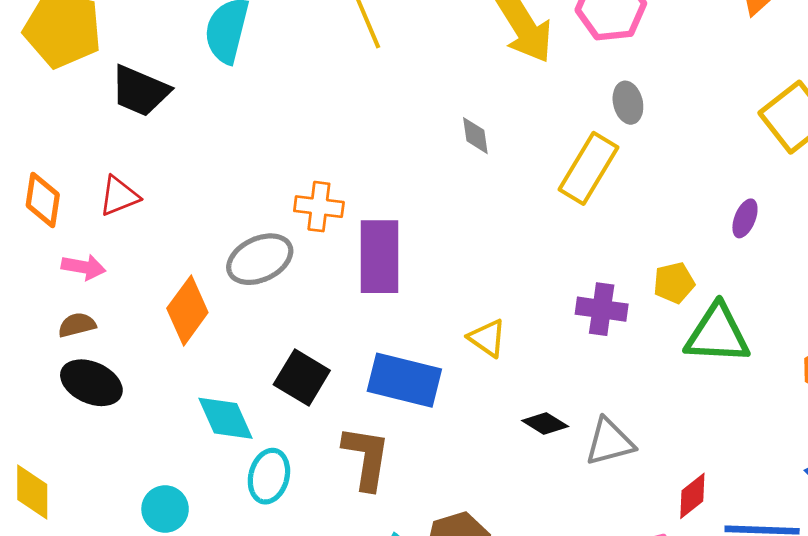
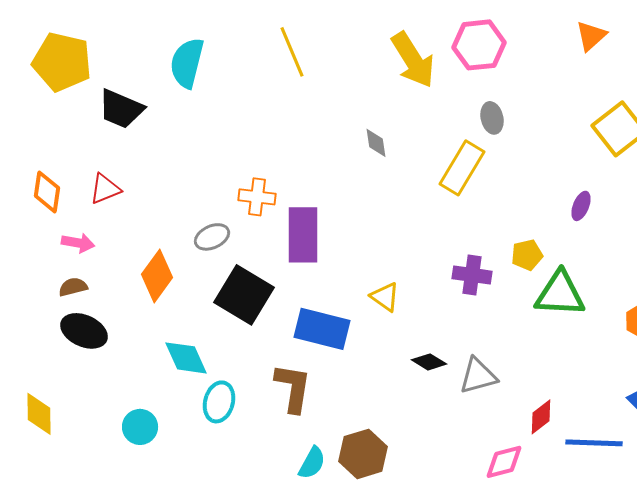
gray ellipse: (260, 259) -> (212, 237), size x0.7
black square: (302, 378) -> (244, 295), moved, size x1.4

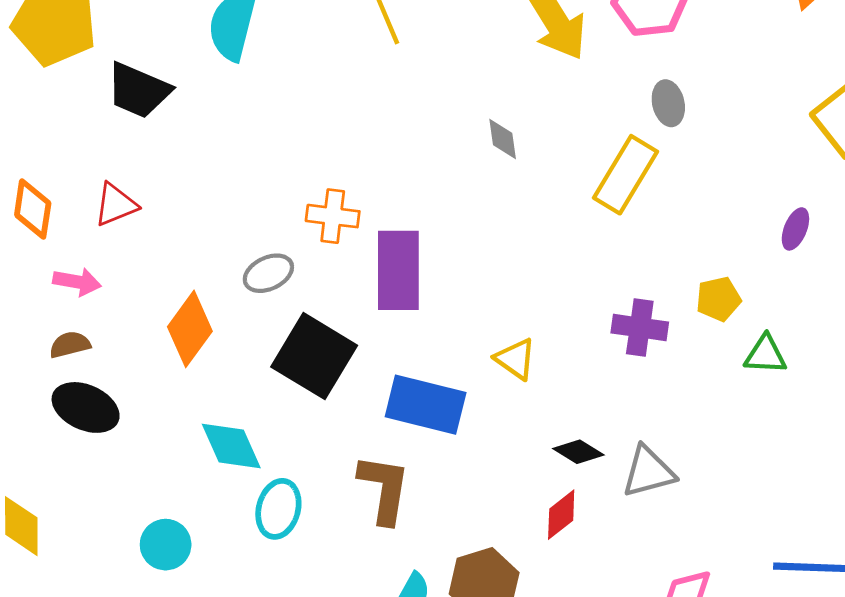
green triangle: (560, 294) -> (765, 355), size x0.6
red diamond: (541, 417) -> (561, 515), moved

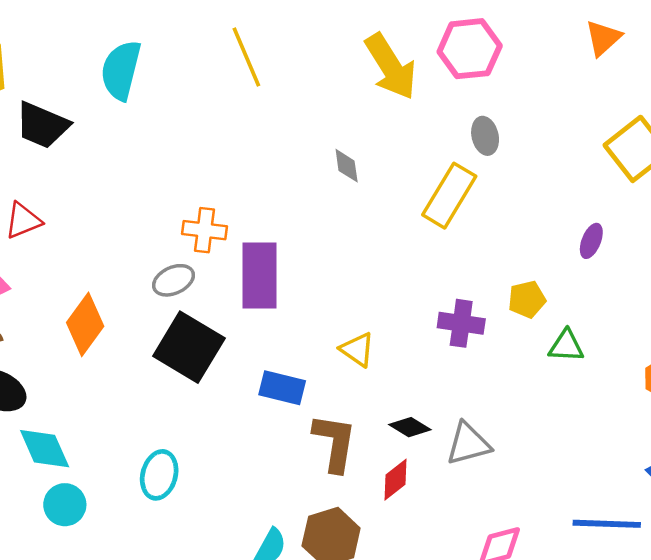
gray ellipse: (268, 273) -> (173, 280), moved
blue rectangle: (426, 405) -> (282, 388), size x0.7
cyan diamond: (231, 446) -> (45, 449), moved
brown L-shape: (384, 489) -> (335, 443), moved

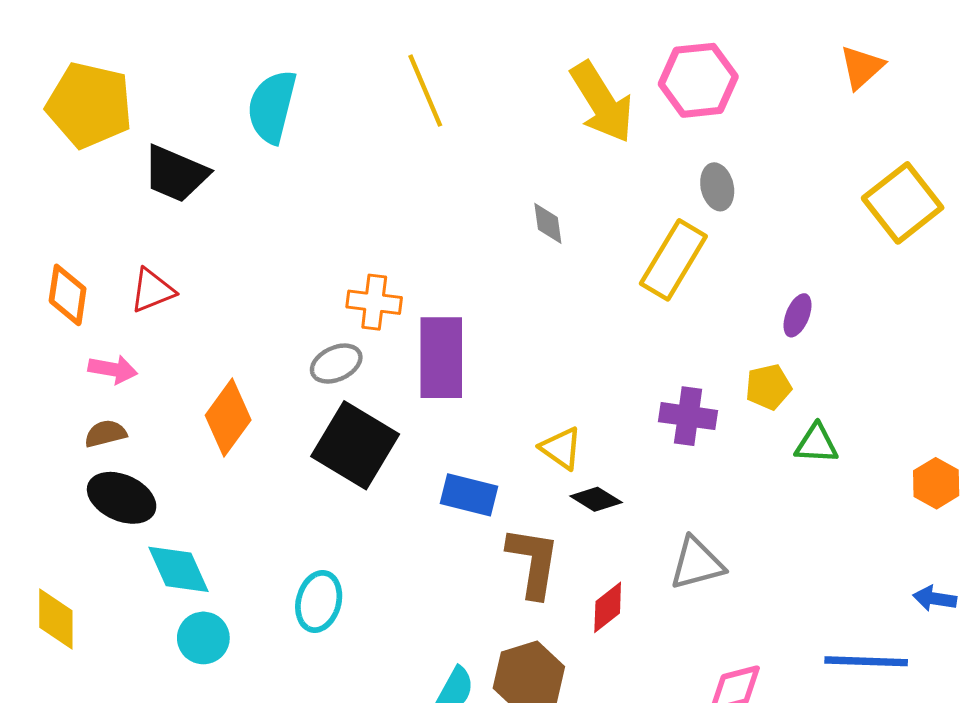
purple ellipse: (591, 241) -> (798, 315), moved
black diamond: (410, 427) -> (596, 499), moved

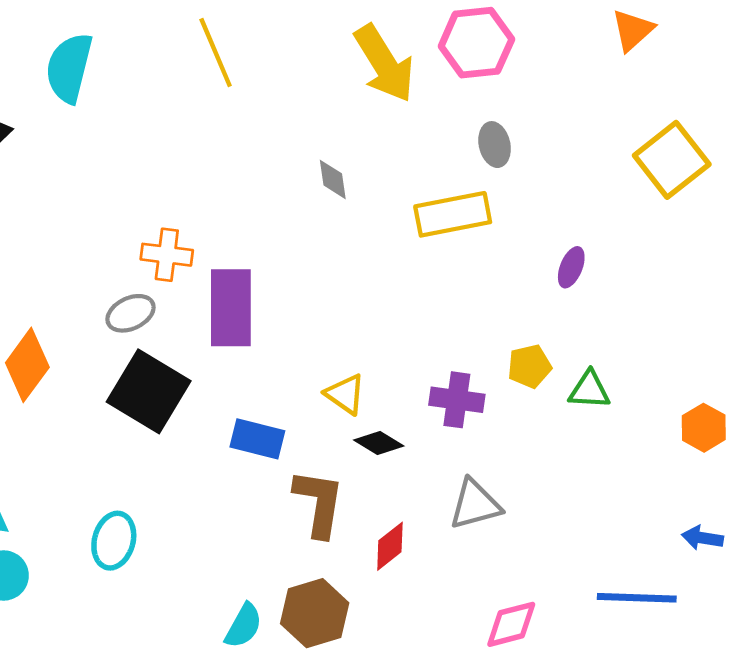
yellow rectangle: (673, 260) -> (453, 214), turned 48
yellow pentagon: (768, 387) -> (529, 366), moved
purple cross: (688, 416) -> (457, 400), moved

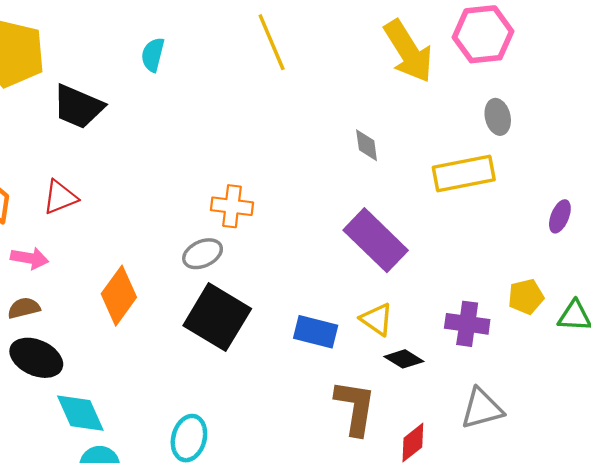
cyan semicircle: (69, 68) -> (153, 55), size x0.6
purple rectangle: (231, 308) -> (376, 240), moved, turned -46
blue rectangle: (257, 439) -> (316, 332), moved

